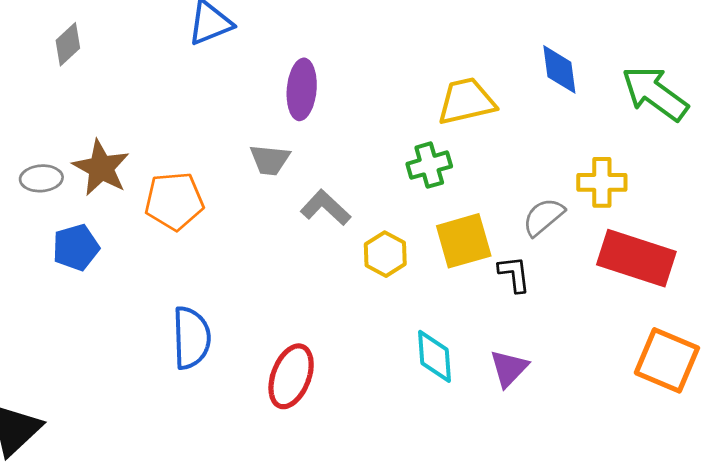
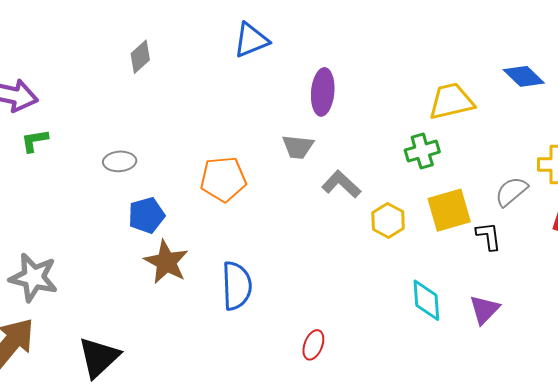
blue diamond: (559, 69) -> (524, 76), turned -39
brown star: (101, 168) -> (166, 262), moved
red ellipse: (291, 376) -> (313, 345), moved, size x0.6

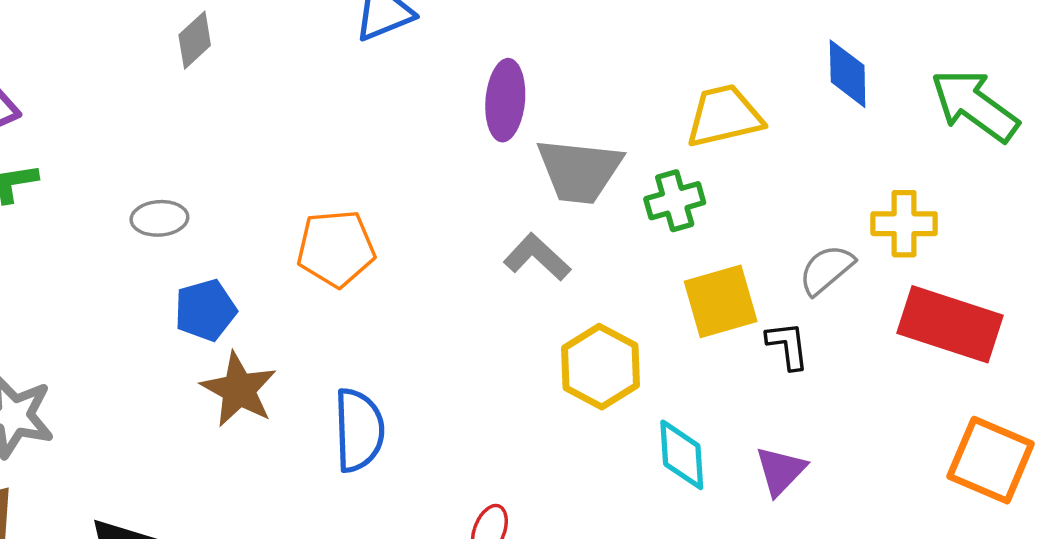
blue diamond: (524, 76) -> (848, 74), turned 45
gray trapezoid: (298, 147) -> (579, 171), moved, size x1.6
yellow hexagon: (388, 220) -> (601, 367), moved, size x1.4

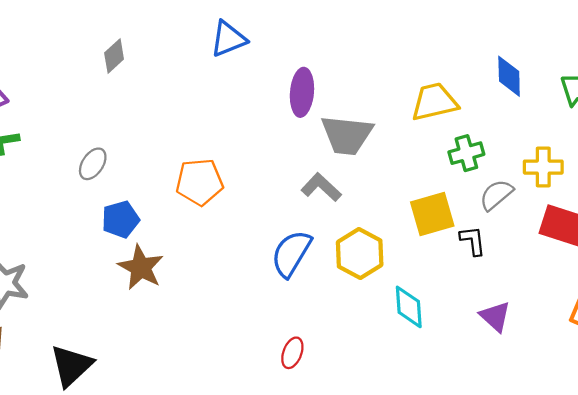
green cross: (675, 201) -> (466, 153), moved
gray ellipse: (159, 218) -> (93, 164), turned -52
blue semicircle: (359, 430) -> (291, 254), moved, turned -147
purple triangle: (781, 471) -> (495, 316), moved, turned -32

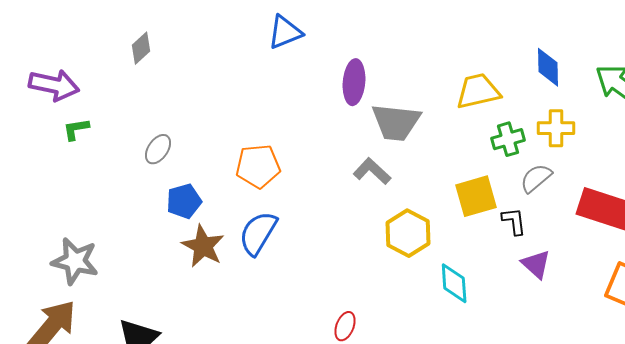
gray diamond: (114, 56) -> (141, 48), moved
yellow cross: (543, 167) -> (556, 128), moved
blue semicircle: (291, 254) -> (258, 233), moved
purple triangle: (495, 316) -> (536, 264), moved

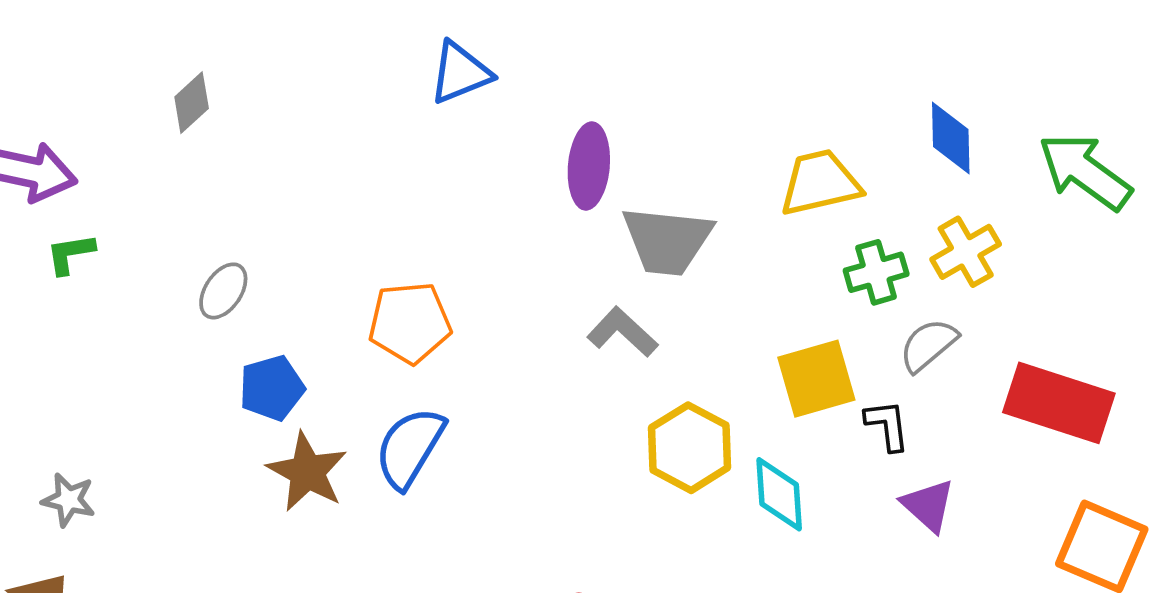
yellow cross: (556, 128) -> (966, 252), turned -30
gray star: (75, 261) -> (68, 500), size x0.6
cyan diamond: (454, 283) -> (779, 494), moved

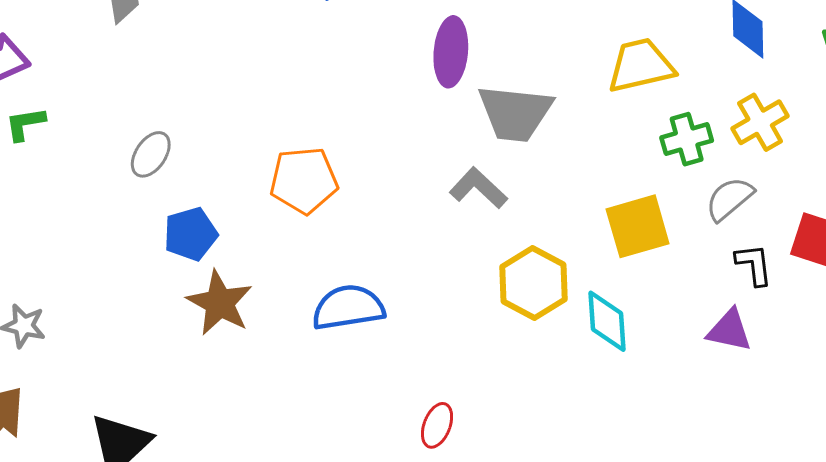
black L-shape: (887, 425) -> (754, 265), moved
blue semicircle: (410, 448) -> (348, 307), moved, turned 50
purple triangle: (928, 505) -> (729, 330), turned -30

